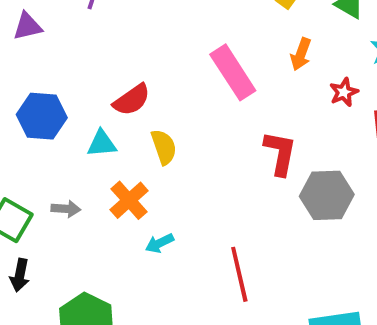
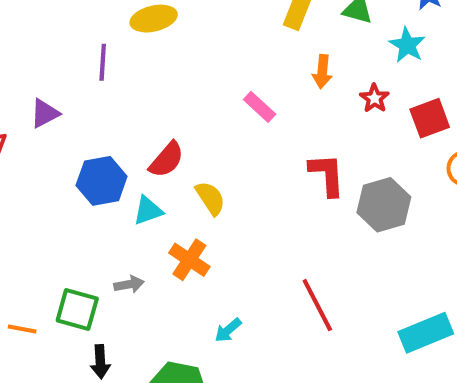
pink rectangle: (233, 72) -> (260, 107), size x0.6
blue hexagon: (42, 116) -> (102, 181), moved
cyan arrow: (159, 243) -> (228, 330), moved

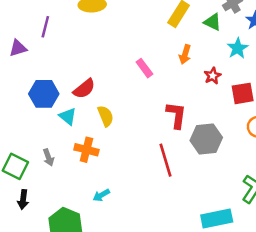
purple line: (103, 62) -> (45, 27), moved
cyan triangle: (148, 211) -> (68, 116), turned 48
orange cross: (189, 260) -> (86, 150), turned -30
gray arrow: (129, 284) -> (48, 157), turned 70
red line: (317, 305) -> (166, 160), moved

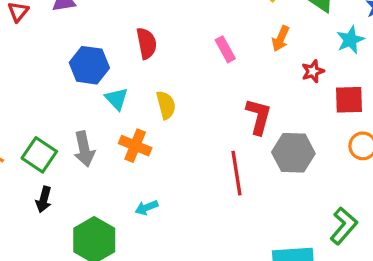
red semicircle: (84, 89) -> (146, 43), moved, turned -70
gray arrow: (48, 157) -> (84, 149), size x1.5

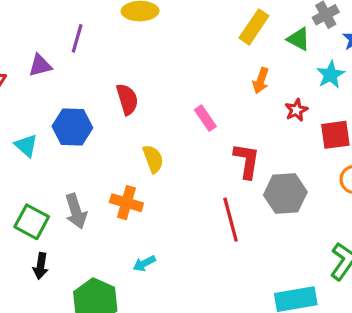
pink rectangle: (225, 49) -> (205, 118), moved
cyan triangle: (117, 99) -> (26, 146), moved

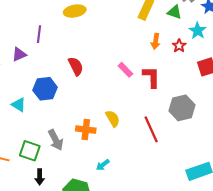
red star: (296, 110) -> (179, 46), moved
yellow semicircle: (153, 159) -> (113, 119), moved
red L-shape: (247, 161) -> (151, 77), moved

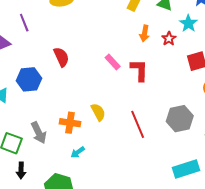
purple line: (39, 34) -> (24, 23), turned -30
gray hexagon: (182, 108) -> (180, 119), moved
cyan arrow: (103, 165) -> (78, 152), moved

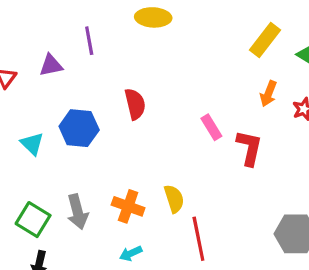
red line: (138, 124) -> (198, 239), moved

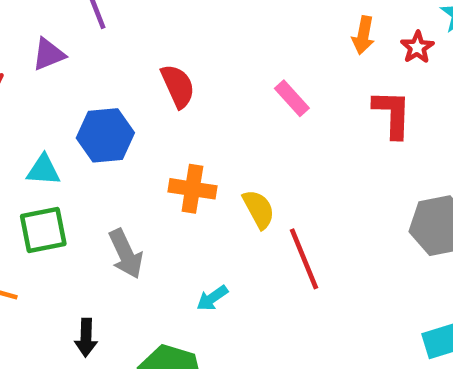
cyan triangle: (32, 144) -> (43, 170), turned -30
red L-shape: (249, 148) -> (392, 114), moved
orange cross: (128, 206) -> (192, 189), moved
green square: (33, 220) -> (43, 230), moved, turned -32

